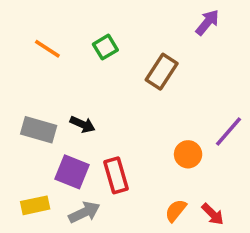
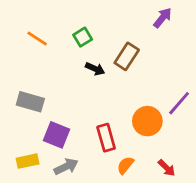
black arrow: (83, 124) -> (95, 69), moved
orange circle: (188, 154) -> (147, 121), size x1.4
red rectangle: (116, 175) -> (106, 138), moved
orange semicircle: (176, 211) -> (125, 165), moved

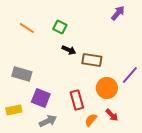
green square: (83, 37) -> (60, 27), turned -32
brown rectangle: (127, 56) -> (92, 60), moved, turned 66
yellow rectangle: (28, 161) -> (14, 110), moved
red arrow: (167, 168) -> (112, 115), moved

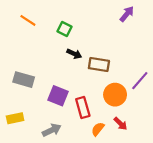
orange line: (27, 28) -> (28, 20), moved
purple square: (41, 98) -> (58, 96), moved

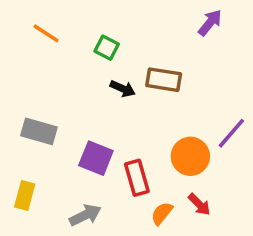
brown rectangle: (99, 65) -> (164, 80), moved
yellow rectangle: (15, 118) -> (25, 196), turned -63

